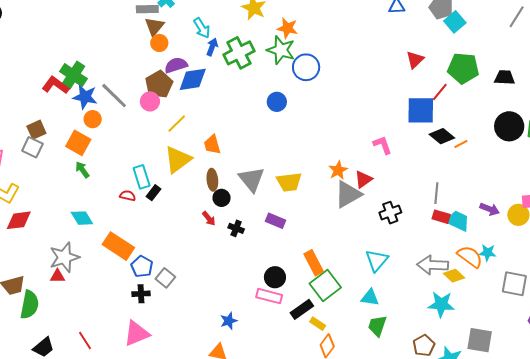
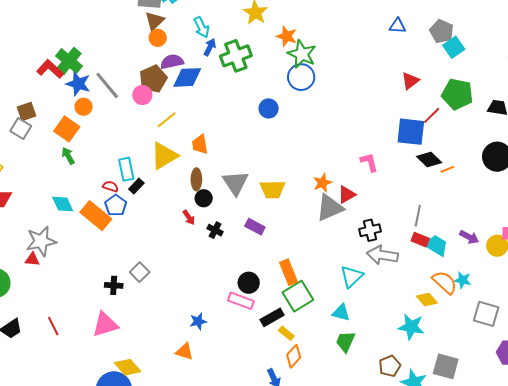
green star: (281, 50) -> (302, 54), moved
orange rectangle: (118, 246) -> (96, 216), moved
gray arrow: (433, 265) -> (382, 255), moved
blue pentagon: (142, 266) -> (116, 205), moved

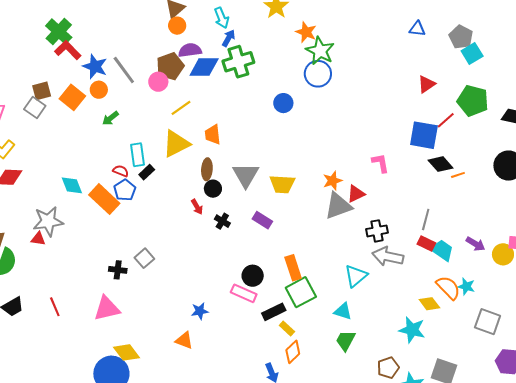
green cross: (236, 56) -> (238, 62), moved
green cross: (69, 61) -> (59, 32), moved
orange square: (67, 129) -> (72, 97), moved
green arrow: (68, 156) -> (110, 118), moved, turned -102

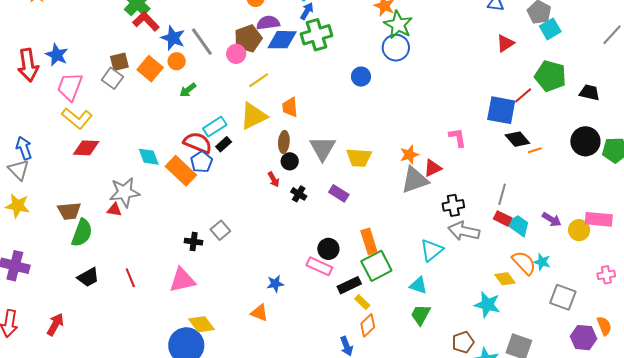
red triangle: (427, 84) -> (505, 43), moved
cyan rectangle: (138, 155) -> (215, 127), turned 65
red semicircle: (121, 171) -> (198, 143), size x1.8

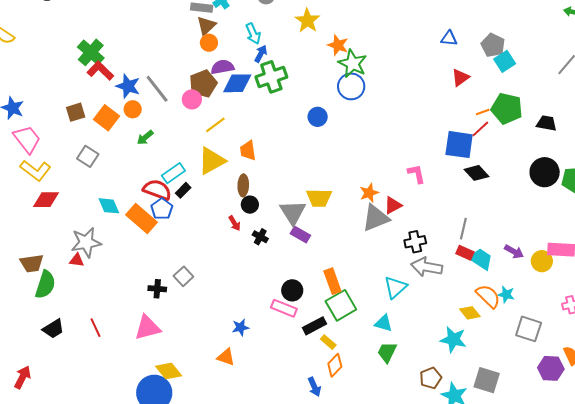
gray square: (112, 78) -> (88, 156), moved
pink trapezoid: (70, 87) -> (27, 139), turned 124
gray triangle: (323, 148) -> (293, 212), moved
orange line: (535, 150) -> (483, 112), moved

